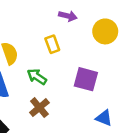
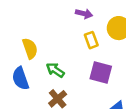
yellow rectangle: (52, 44) -> (91, 40), moved

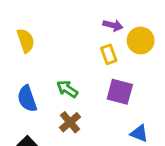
purple arrow: (84, 14) -> (113, 25), moved
yellow semicircle: (30, 48) -> (26, 41), moved

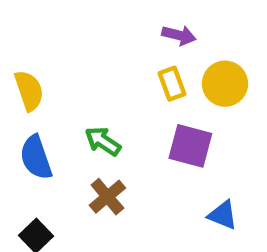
yellow semicircle: (26, 41) -> (29, 91), moved
yellow circle: (141, 41) -> (225, 84), moved

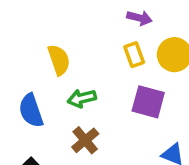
yellow semicircle: (29, 91) -> (59, 60), moved
green arrow: (103, 141) -> (82, 98), turned -48

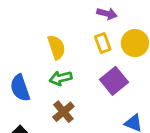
yellow semicircle: (59, 60) -> (56, 47), moved
purple square: (148, 102) -> (114, 81), turned 36

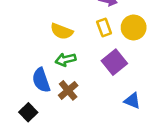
yellow semicircle: (56, 47) -> (62, 31), turned 130
blue semicircle: (20, 88) -> (41, 80), moved

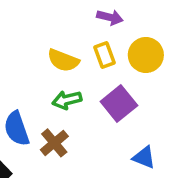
yellow semicircle: (62, 31) -> (63, 60), moved
green arrow: (66, 60) -> (67, 100), moved

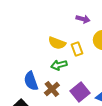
yellow rectangle: (105, 55) -> (77, 49), moved
purple square: (119, 103) -> (80, 92), moved

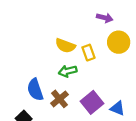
purple arrow: (83, 19) -> (105, 18), moved

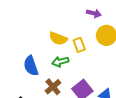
blue semicircle: (35, 90) -> (31, 66), moved

